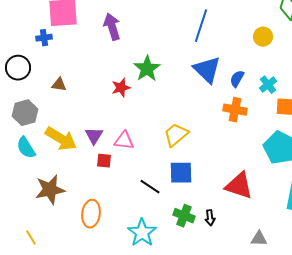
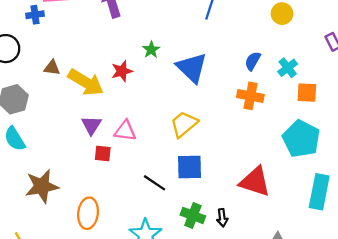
green star: (147, 69) -> (151, 50), size x0.6
blue triangle: (207, 70) -> (192, 68), moved
yellow arrow: (61, 139) -> (86, 82), moved

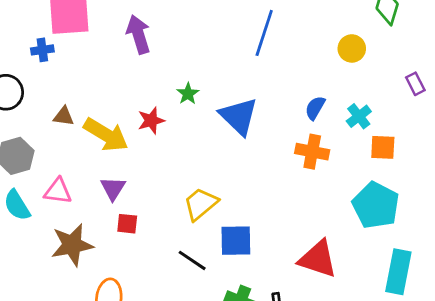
yellow trapezoid: (184, 124) -> (201, 204), moved
pink triangle: (125, 131) -> (58, 191), moved
brown star: (42, 186) -> (72, 245), moved

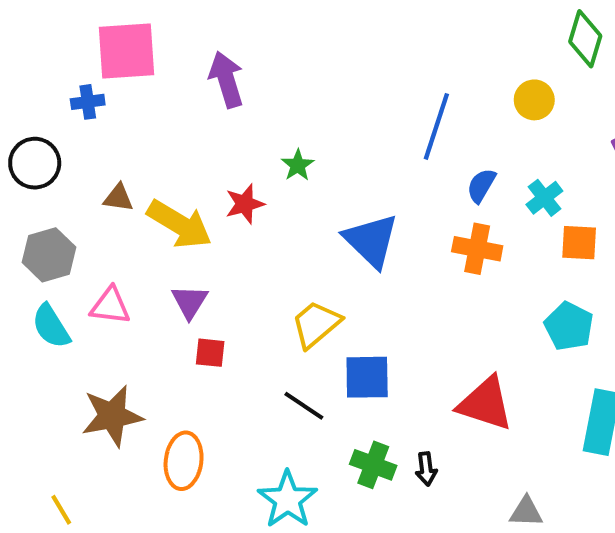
blue line: (264, 33) -> (436, 126), moved
blue triangle: (239, 116) -> (371, 241), moved
cyan pentagon: (376, 205) -> (569, 326), size x0.7
brown star: (72, 245) -> (112, 416), moved

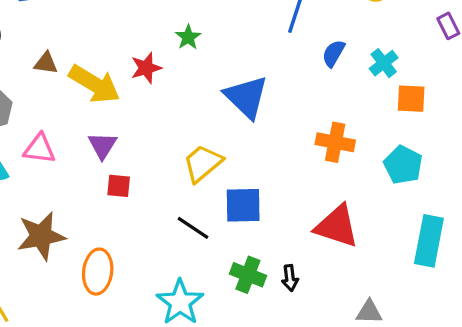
orange cross: (477, 249) -> (335, 142), moved

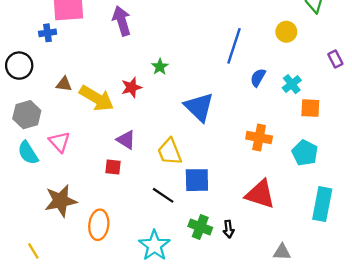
purple triangle: (102, 145) -> (126, 140), moved, turned -30
pink triangle: (39, 149) -> (60, 142), turned 40
yellow trapezoid: (203, 163) -> (170, 152), turned -72

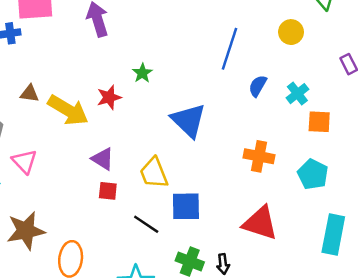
red square: (113, 167) -> (108, 191), moved

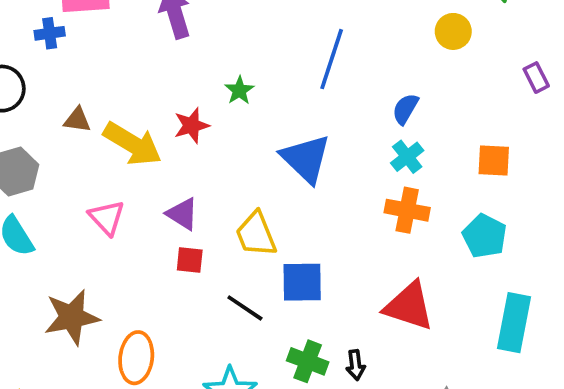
blue line: (230, 49) -> (332, 59), moved
cyan cross: (297, 94) -> (407, 157), moved
pink triangle: (24, 161) -> (107, 218), moved

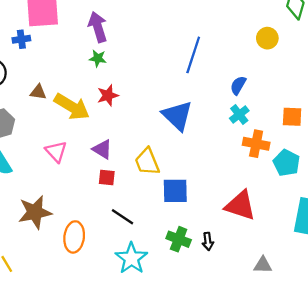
green star: (239, 90) -> (98, 58), moved, turned -30
orange cross: (407, 210) -> (256, 144), moved
black line: (245, 308) -> (122, 217), moved

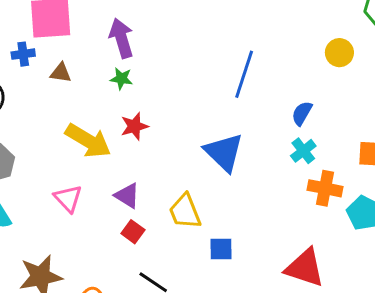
brown triangle: (38, 92) -> (61, 73), moved
red square: (107, 177) -> (133, 232), turned 30
blue square: (175, 191) -> (221, 249), size x0.7

